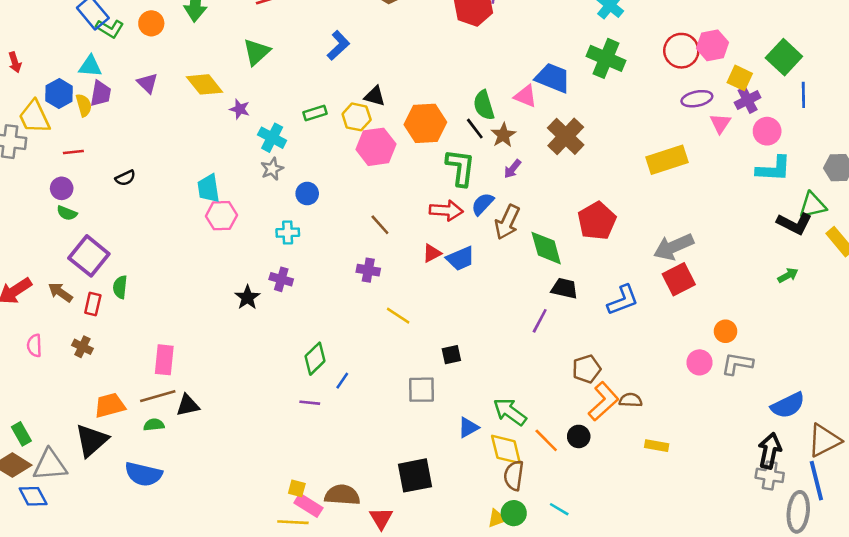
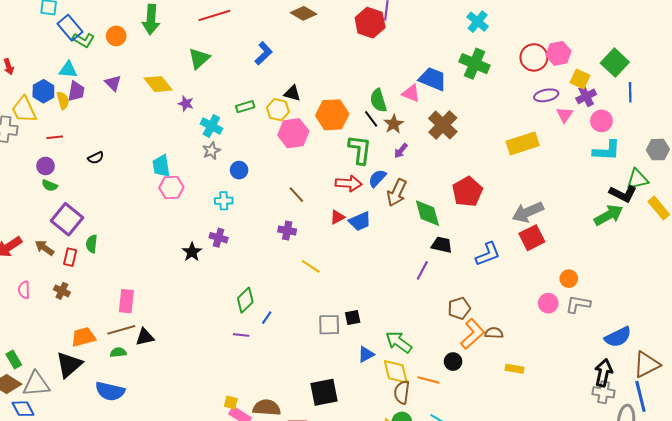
green arrow: (788, 275) -> (609, 215), moved, size x1.8
black square: (451, 355) -> (353, 318), moved
orange line: (546, 440) -> (428, 380), moved, turned -30

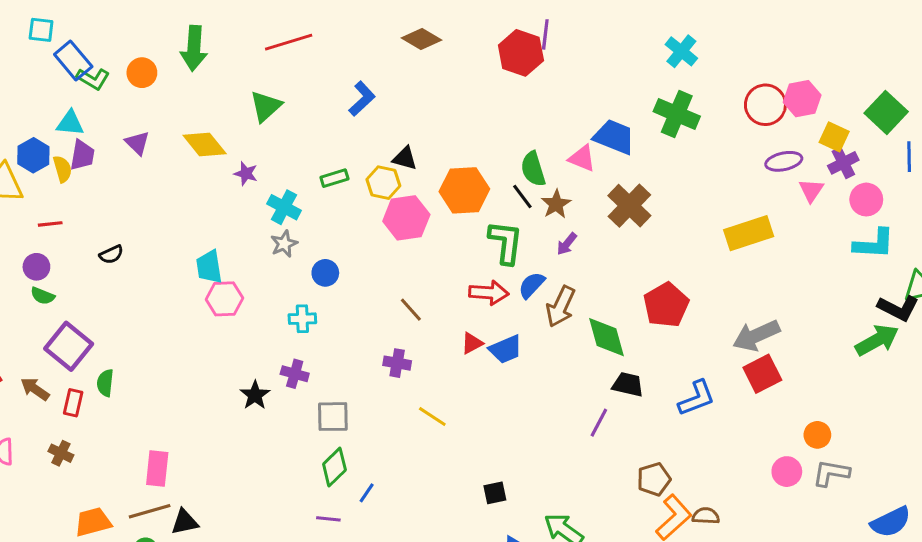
gray square: (329, 325) -> (333, 417), moved

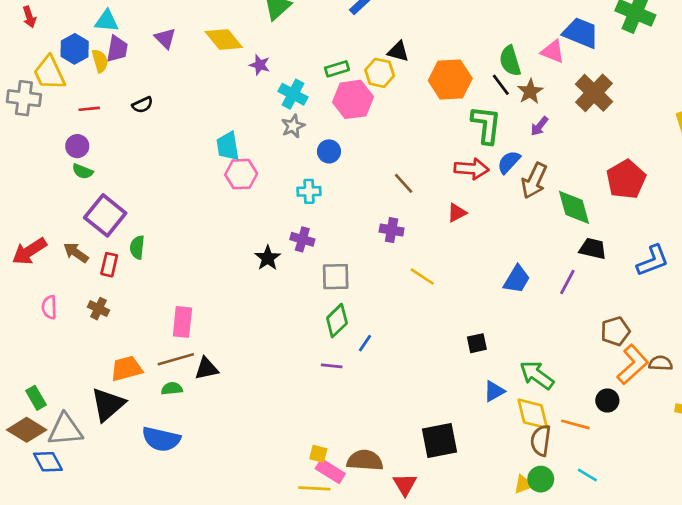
pink hexagon: (406, 218) -> (353, 99), moved
black semicircle: (111, 255) -> (143, 105), moved
blue trapezoid: (506, 349) -> (517, 279), moved, turned -36

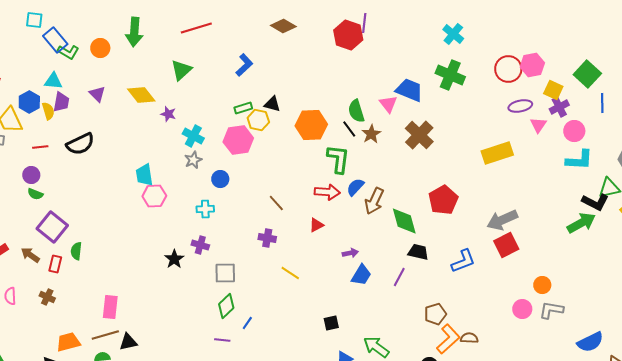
pink triangle: (553, 52) -> (388, 104), turned 30
green rectangle: (337, 69) -> (243, 108), moved
black semicircle: (143, 105) -> (80, 144), size x1.8
purple arrow: (539, 126) -> (350, 253), moved, turned -140

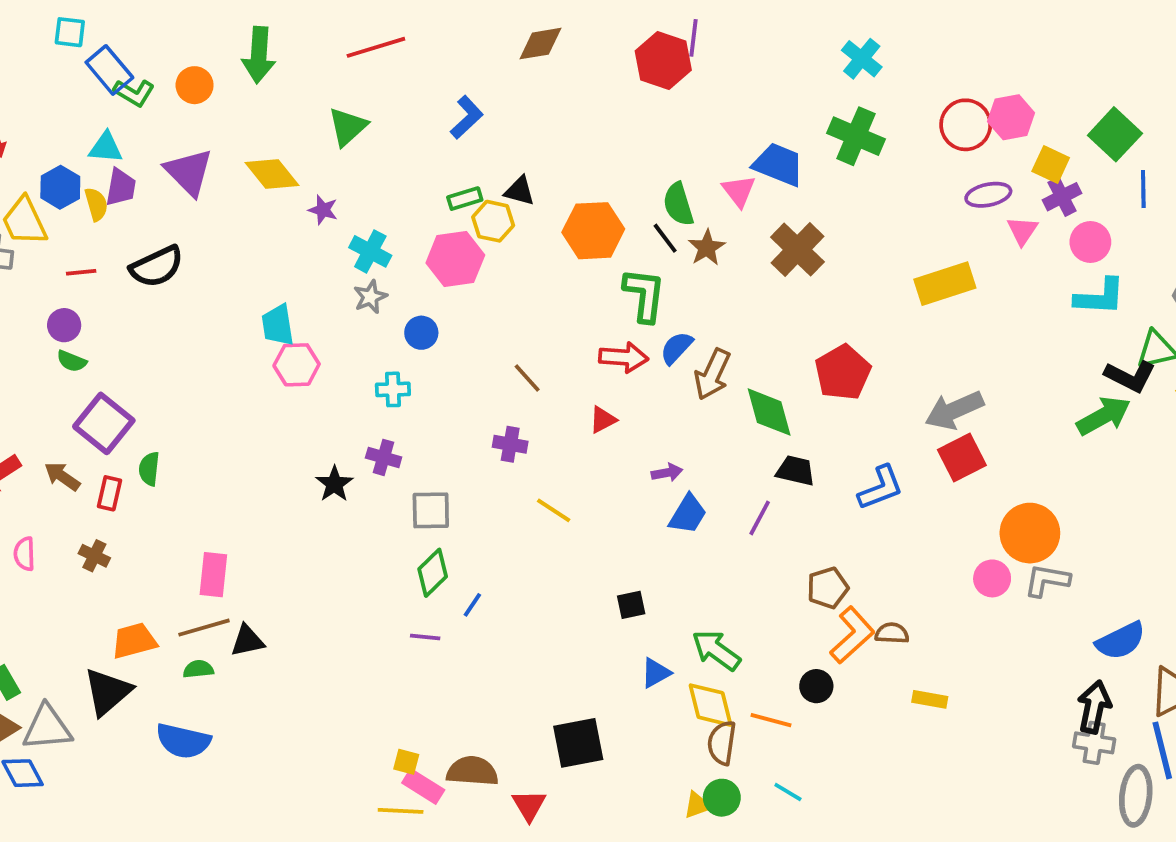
brown diamond: (283, 26) -> (540, 44), turned -40
purple triangle: (97, 94) -> (189, 172), size x1.6
orange circle: (542, 285) -> (1030, 533), size x1.8

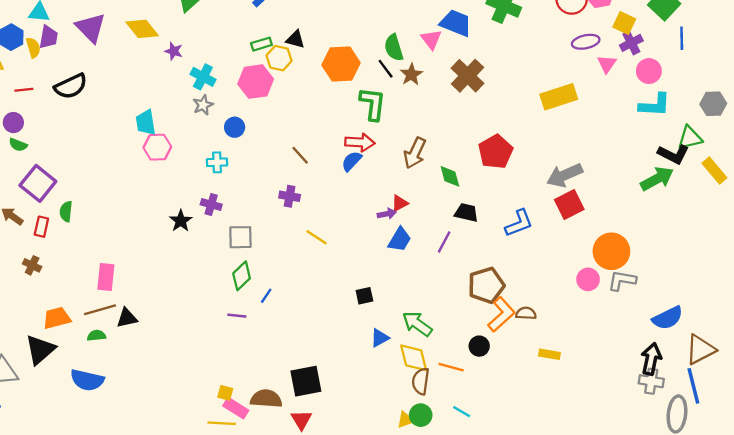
blue semicircle: (676, 348) -> (352, 161), moved
green diamond: (769, 412) -> (450, 176), size x0.7
red triangle: (603, 420) -> (400, 203), moved
brown pentagon: (828, 588) -> (486, 285), size x1.4
black square: (578, 743) -> (306, 381), moved

